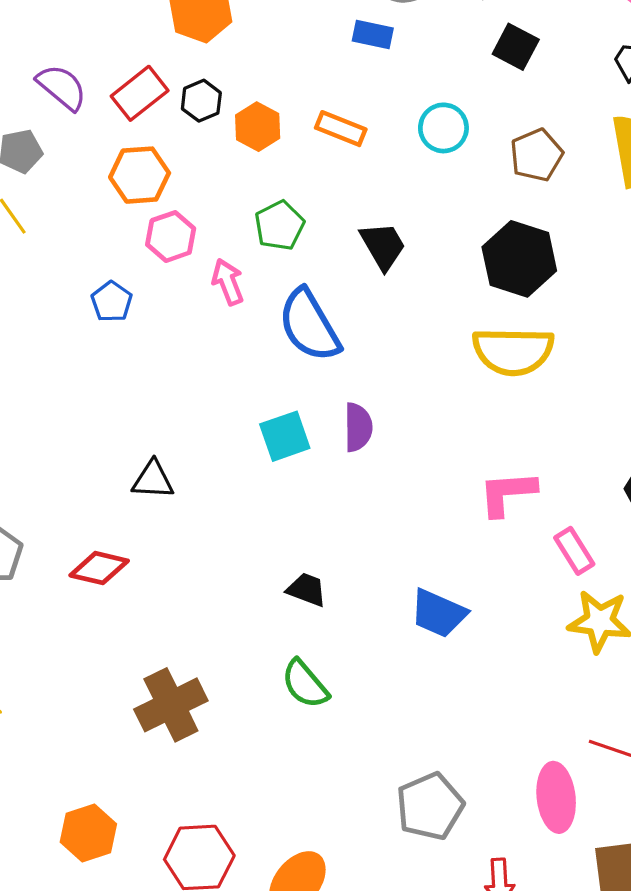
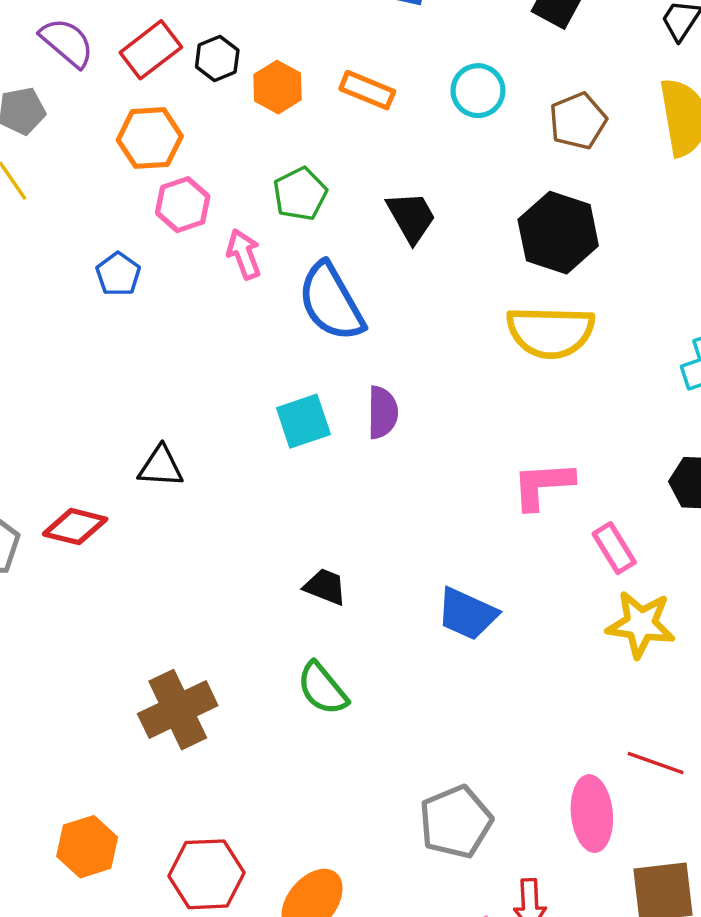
red diamond: (99, 568) -> (75, 527), moved

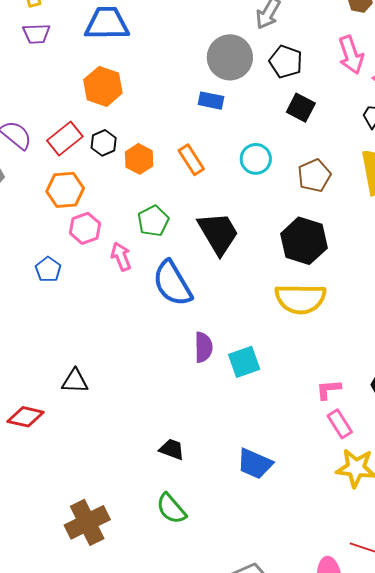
orange rectangle: (367, 90) -> (191, 160), turned 36
black trapezoid: (411, 217) -> (218, 233), size x1.4
cyan square: (303, 421) -> (244, 362), moved
pink L-shape: (543, 485) -> (329, 389), moved, size x0.7

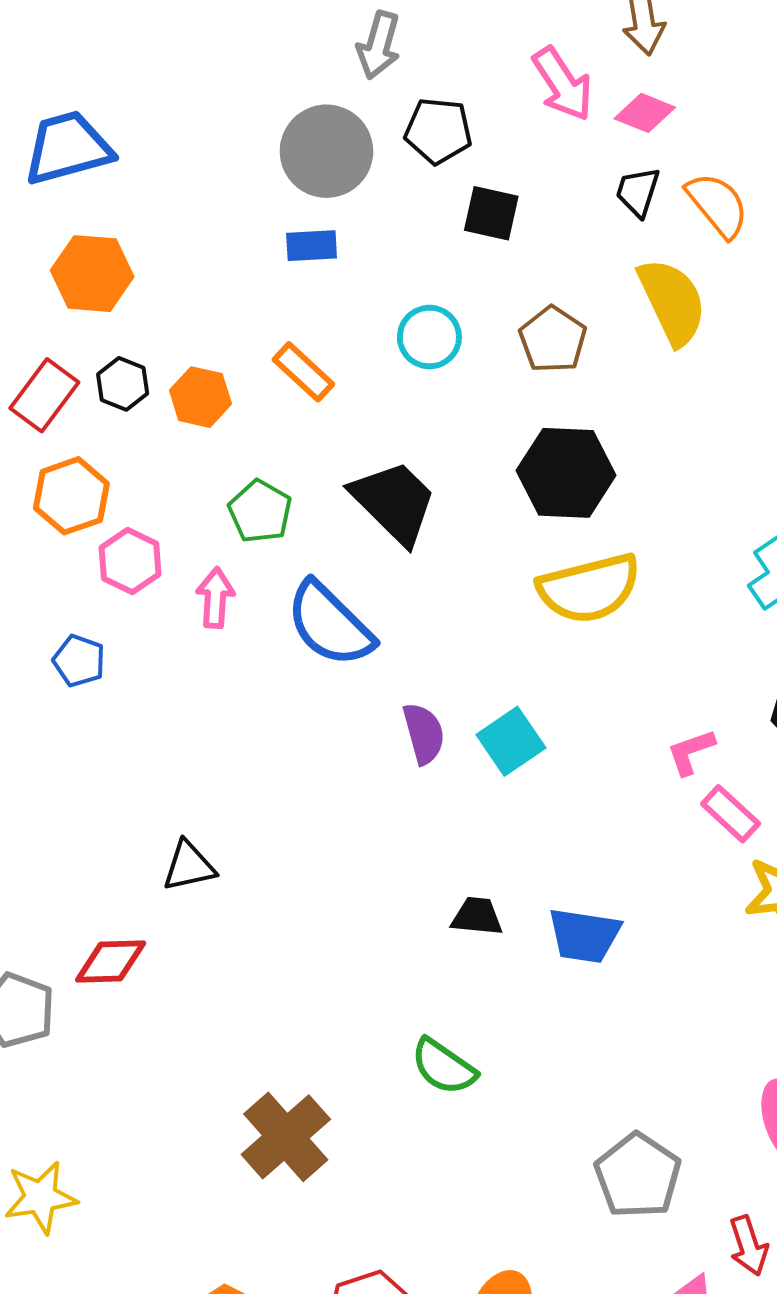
pink arrow: (121, 256) -> (215, 598), turned 40
black trapezoid: (172, 449) -> (477, 916), moved

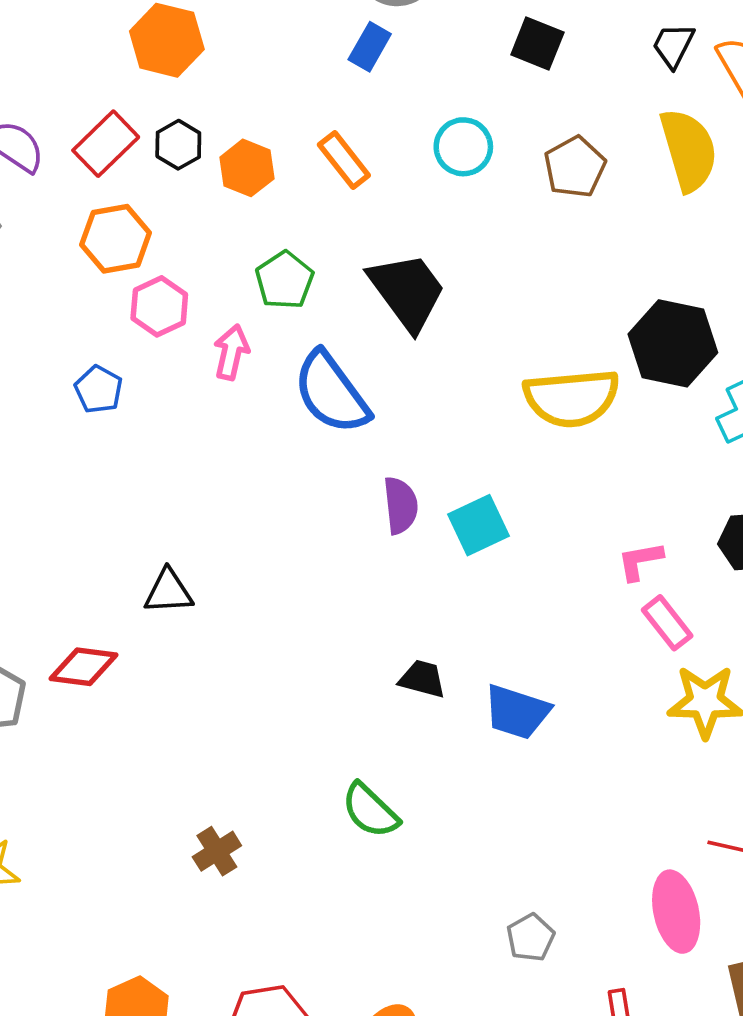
blue rectangle: (312, 246) -> (370, 47), turned -66
black hexagon: (566, 473) -> (673, 343), moved
brown cross: (286, 1137) -> (217, 851), size x0.6
gray pentagon: (638, 1176) -> (530, 938), size x0.6

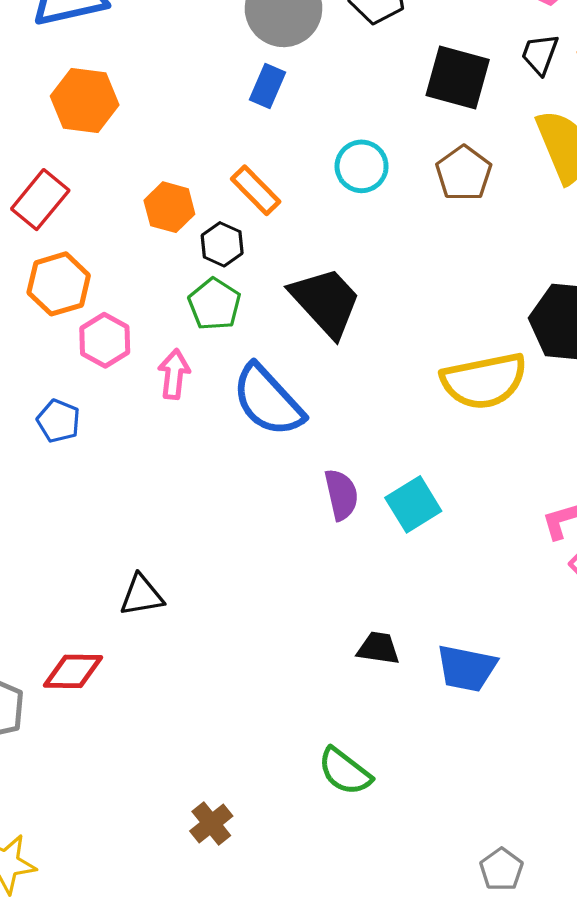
black square: (537, 44) -> (458, 77), moved, size x1.4
black hexagon: (178, 145) -> (222, 244), moved

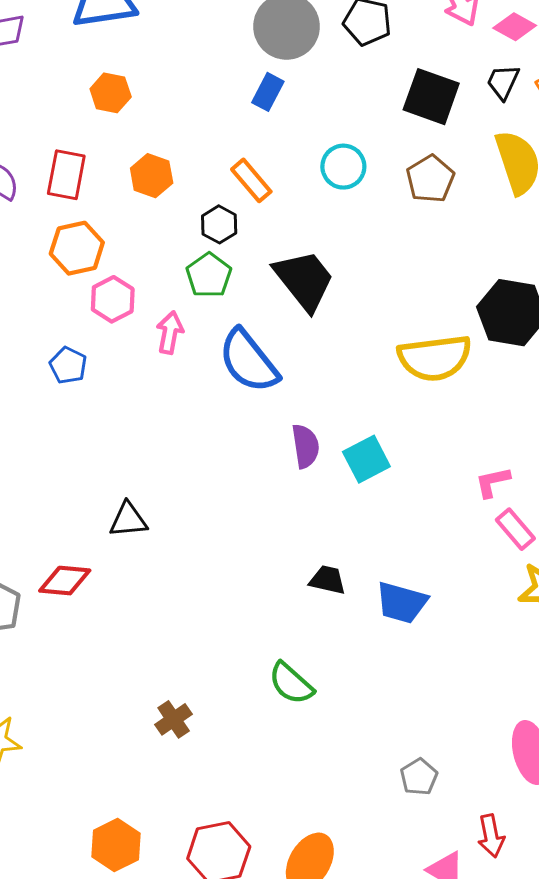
orange hexagon: (85, 101) -> (111, 93), size x0.7
red rectangle: (40, 200) -> (66, 175), turned -33
orange hexagon: (169, 207) -> (152, 176), moved

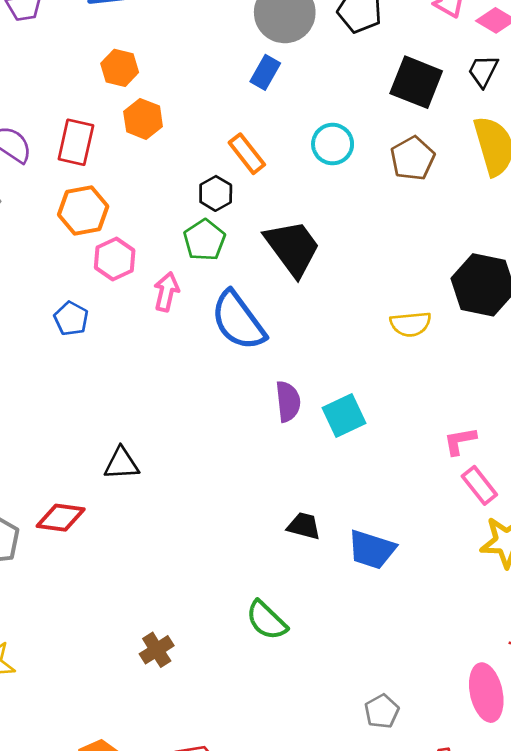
orange hexagon: (152, 176) -> (143, 119), moved
yellow semicircle: (435, 358) -> (411, 324), size x0.6

